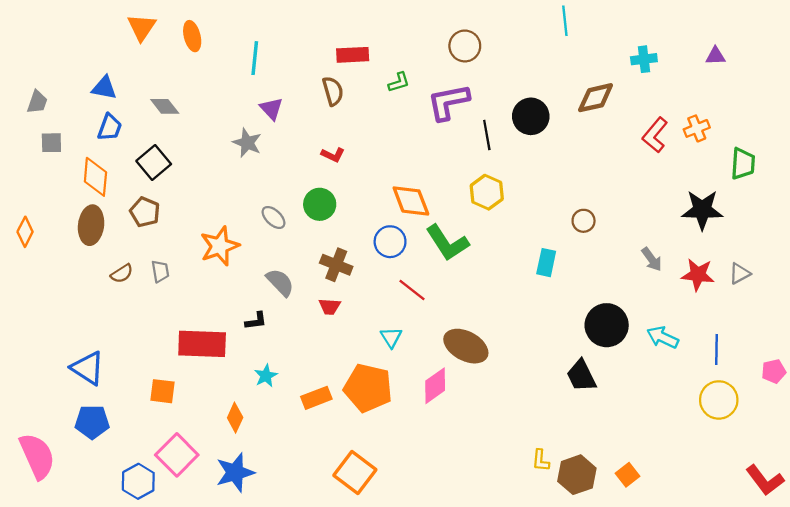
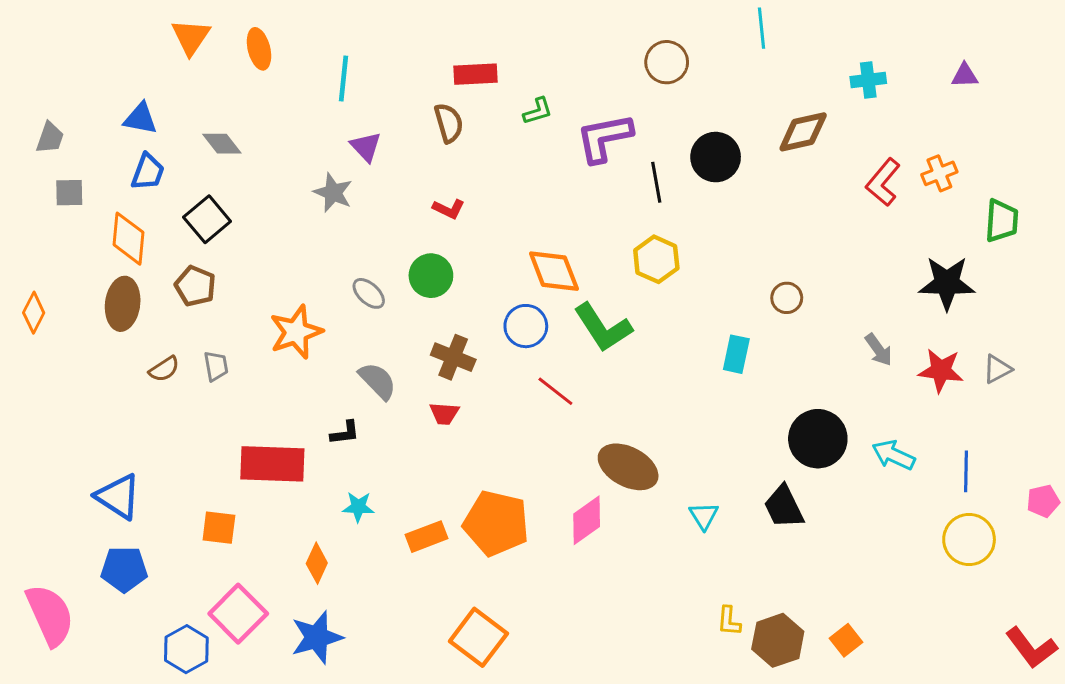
brown circle: (465, 46) -> (667, 62), moved
cyan triangle: (391, 337) -> (704, 516), moved
cyan star: (266, 376) -> (358, 507), turned 30

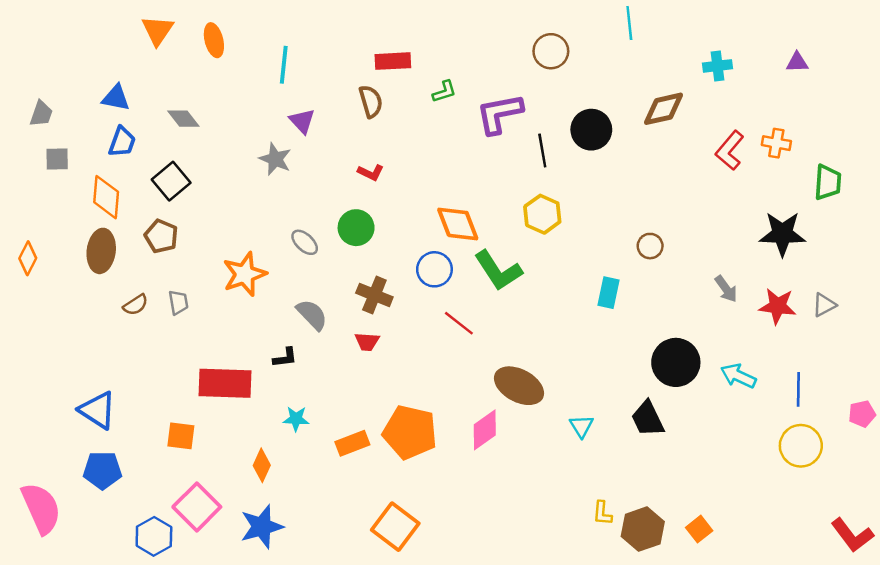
orange cross: (939, 173) -> (776, 143), turned 32

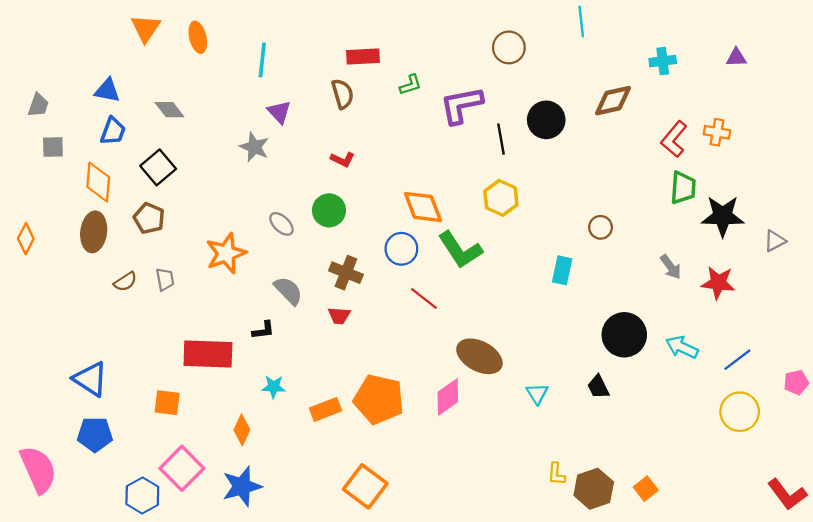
green trapezoid: (828, 182) -> (683, 188), moved
gray triangle: (824, 305) -> (775, 241), moved
blue line: (798, 389) -> (737, 360), turned 52
black trapezoid: (648, 419) -> (598, 387), size x0.7

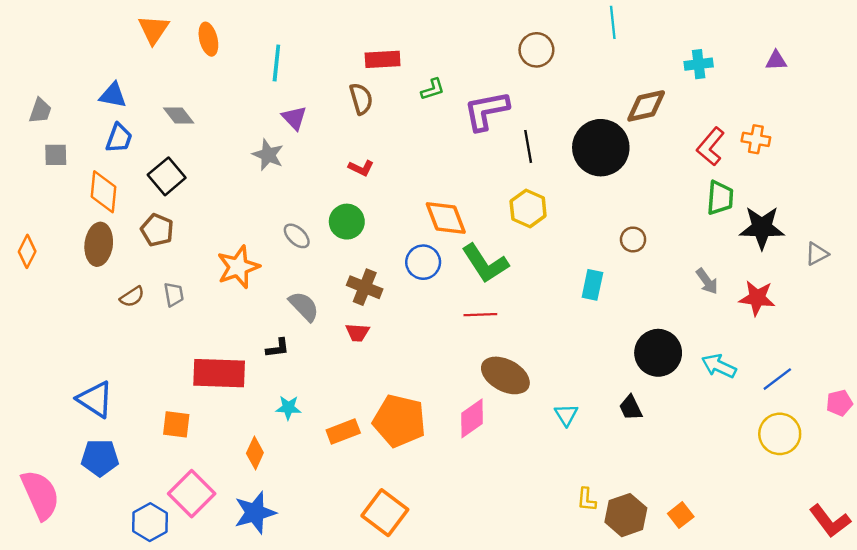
black circle: (546, 120) -> (601, 148), moved, size x1.4
red line: (424, 299) -> (480, 315), moved, turned -40

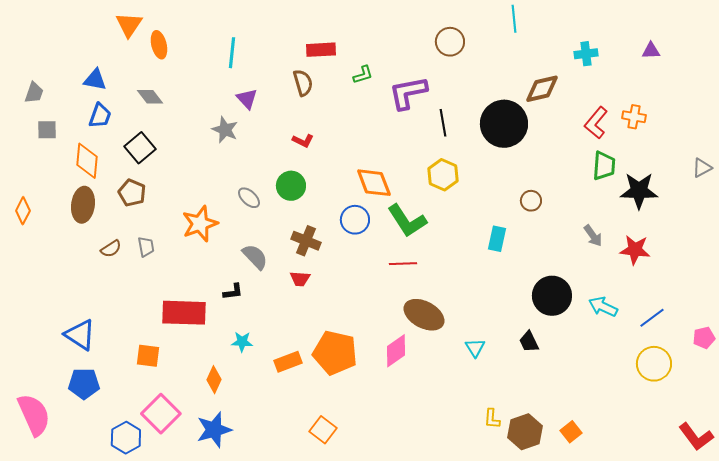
orange ellipse: (208, 39) -> (159, 45), moved
gray triangle: (817, 254) -> (702, 168), moved
orange square: (385, 513) -> (323, 430), size x0.7

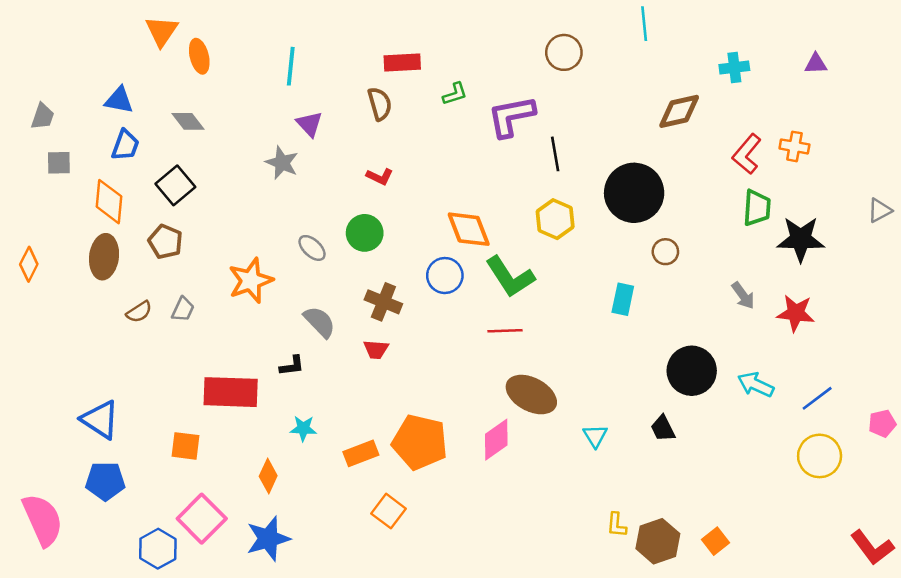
black circle: (504, 124) -> (634, 193), moved
gray trapezoid: (146, 247) -> (183, 309), turned 35
orange square: (323, 430) -> (388, 511), moved

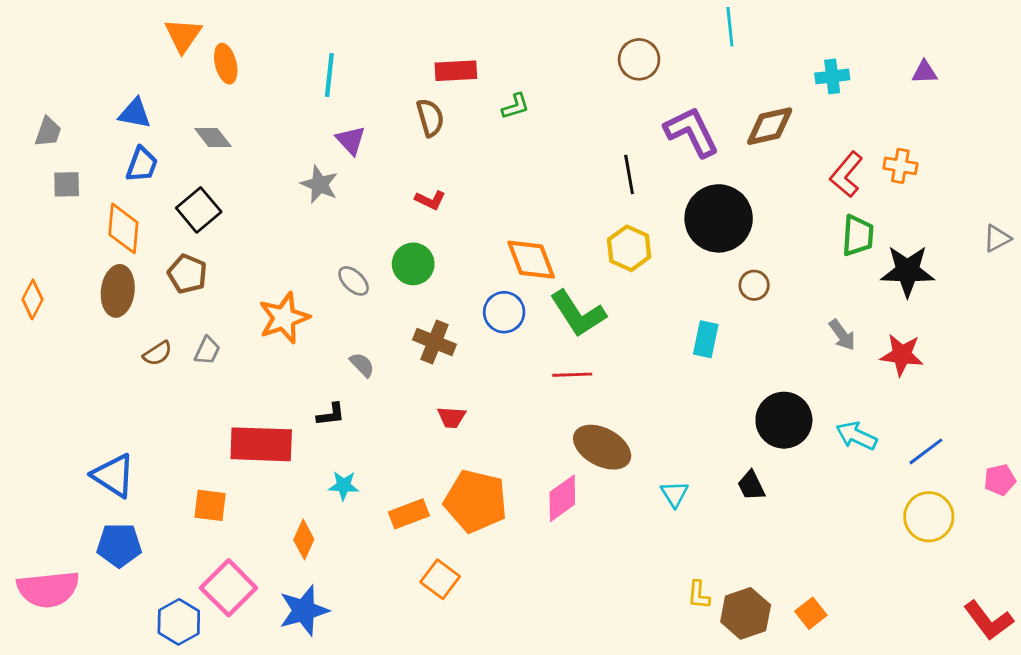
purple L-shape: (511, 116) -> (692, 132), moved, turned 75
gray semicircle: (320, 322) -> (362, 365), size x0.7
red trapezoid: (376, 349) -> (452, 417), moved
pink semicircle: (43, 520) -> (48, 589), turned 108

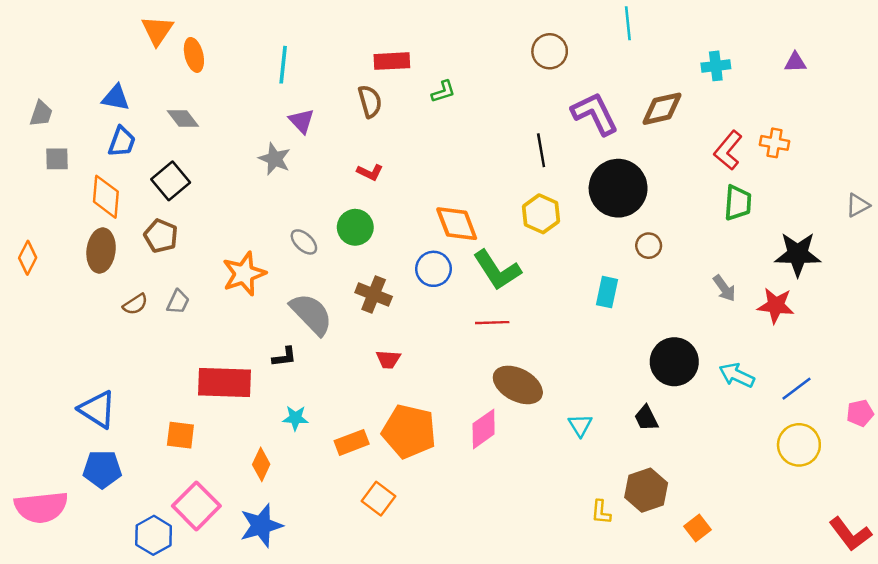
black star: (907, 271) -> (798, 254), moved
gray semicircle: (362, 365) -> (311, 314), size x2.0
brown hexagon: (746, 613) -> (646, 490), moved

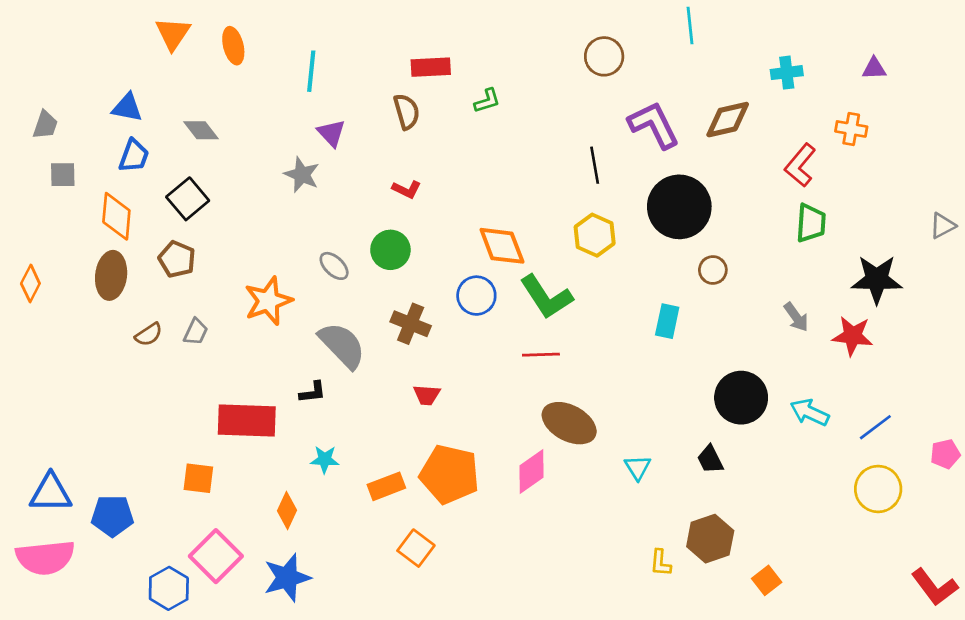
orange ellipse: (194, 55) -> (233, 46), moved
orange cross: (775, 143) -> (851, 129), moved
blue triangle: (97, 409) -> (51, 493), moved, turned -33

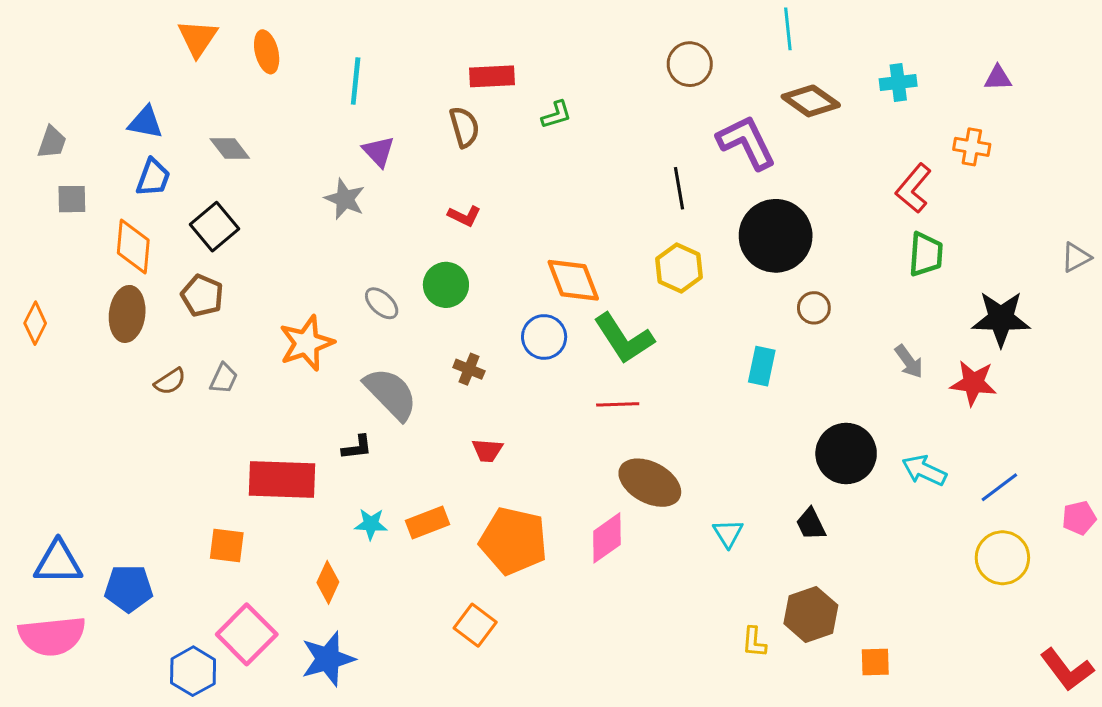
brown diamond: (728, 120) -> (811, 101), moved, turned 48
brown cross: (411, 324) -> (469, 369), size x0.7
orange rectangle: (386, 486) -> (428, 522), moved
orange square: (767, 580) -> (875, 662), turned 36

